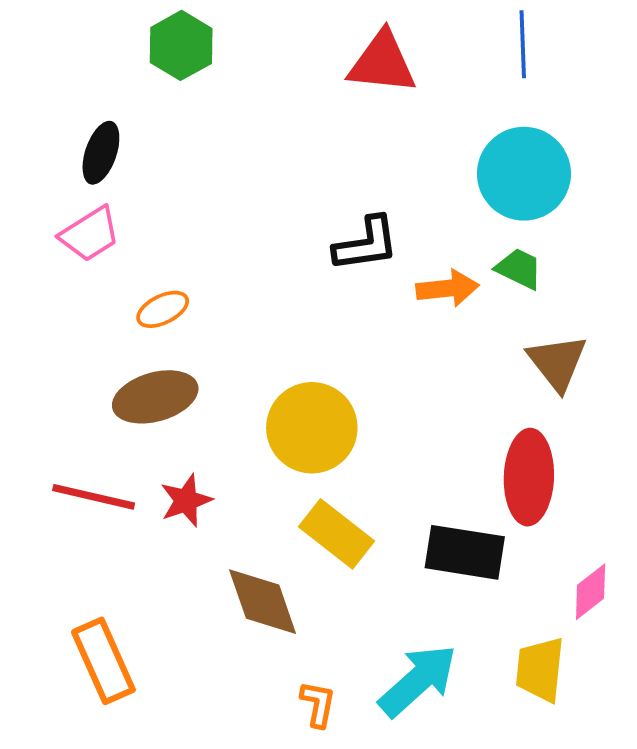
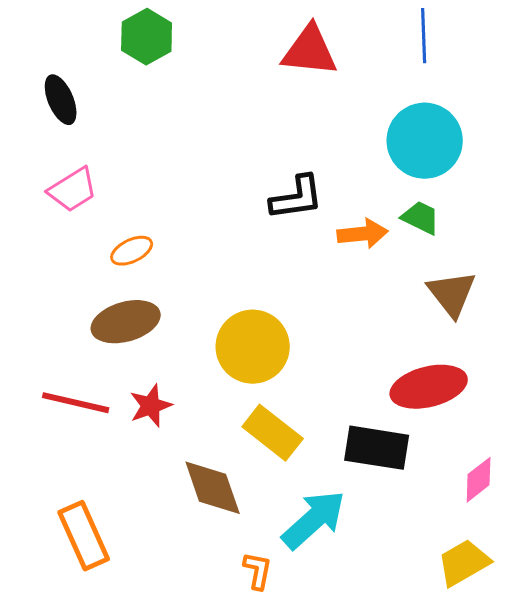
black ellipse: (101, 153) -> (61, 100), moved, turned -42
red ellipse: (529, 477) -> (429, 387), turned 74
yellow trapezoid: (540, 669) -> (464, 563), moved, turned 54
cyan arrow: (418, 681) -> (314, 520), moved

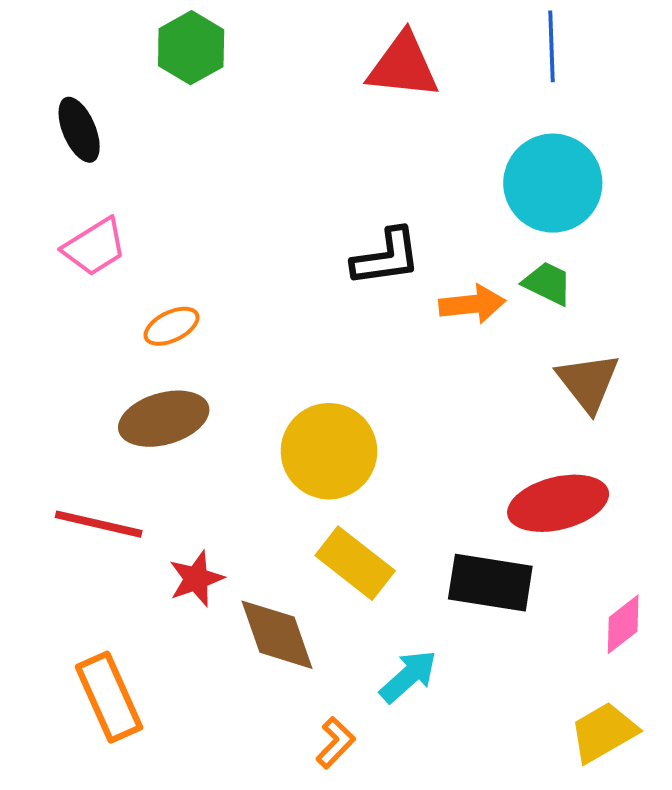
red star: (151, 406) -> (196, 579), moved
cyan arrow: (314, 520) -> (408, 676), size x0.7
orange L-shape: (258, 571) -> (335, 743), turned 33

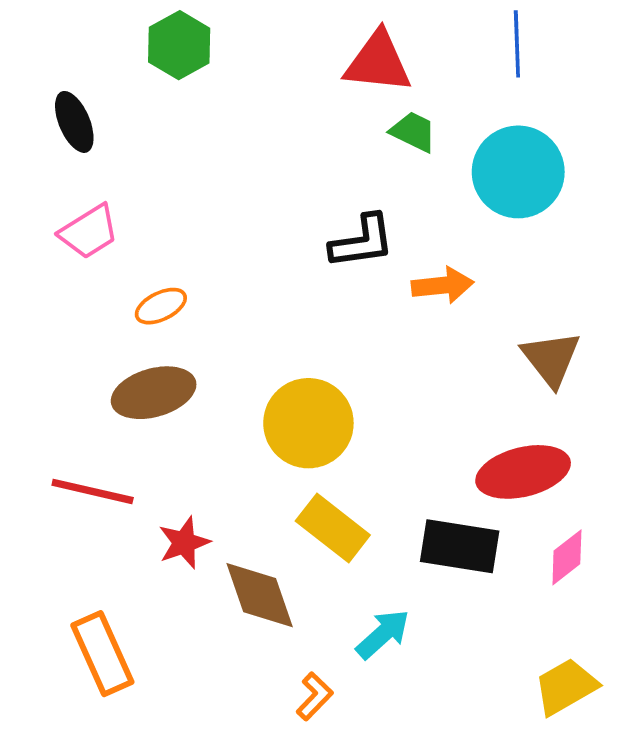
green trapezoid: (548, 283) -> (413, 132), moved
pink diamond: (623, 624) -> (567, 557), moved

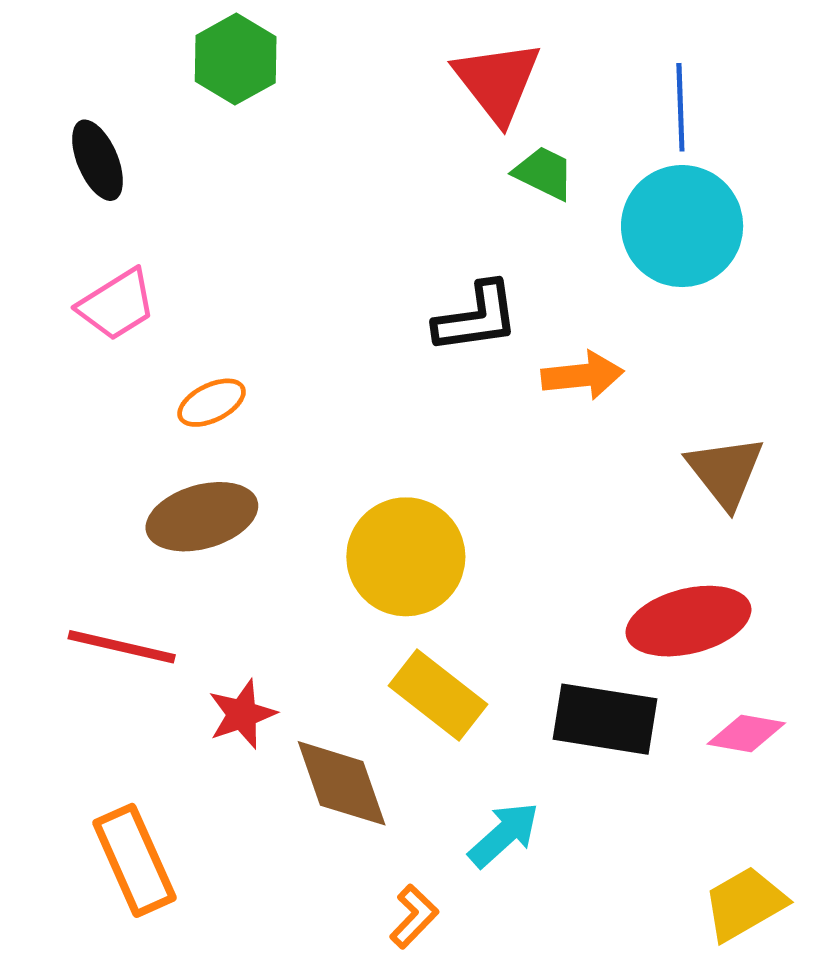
blue line: (517, 44) -> (680, 107), moved
red triangle: (378, 62) -> (497, 82), turned 46
pink diamond: (567, 557) -> (746, 733), turned 48

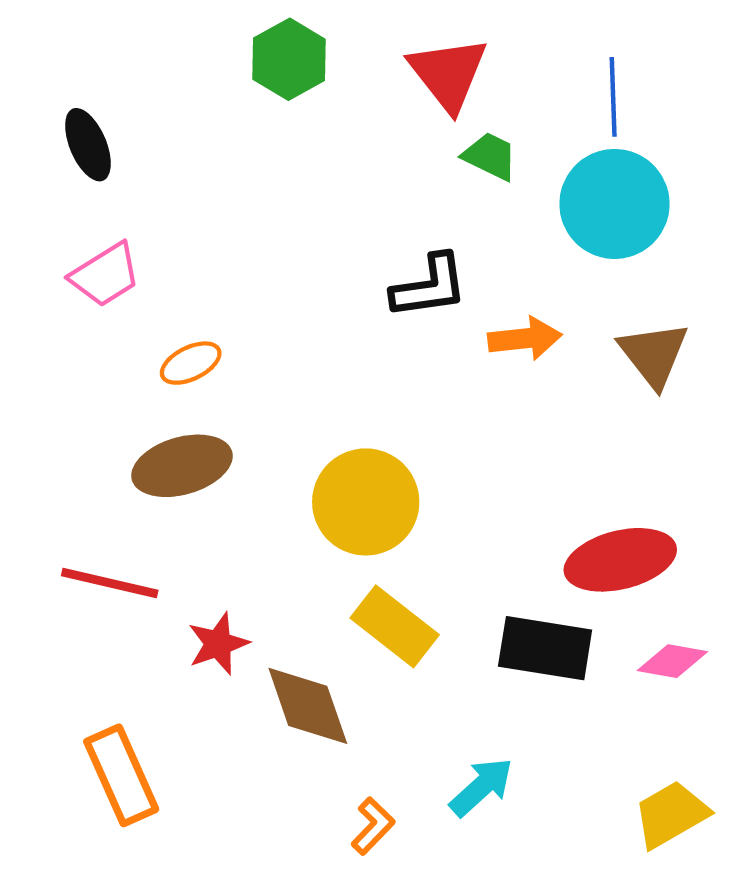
green hexagon: (236, 59) -> (289, 59), moved
brown triangle: (725, 472) -> (654, 354), moved
cyan arrow: (504, 835) -> (481, 787), moved

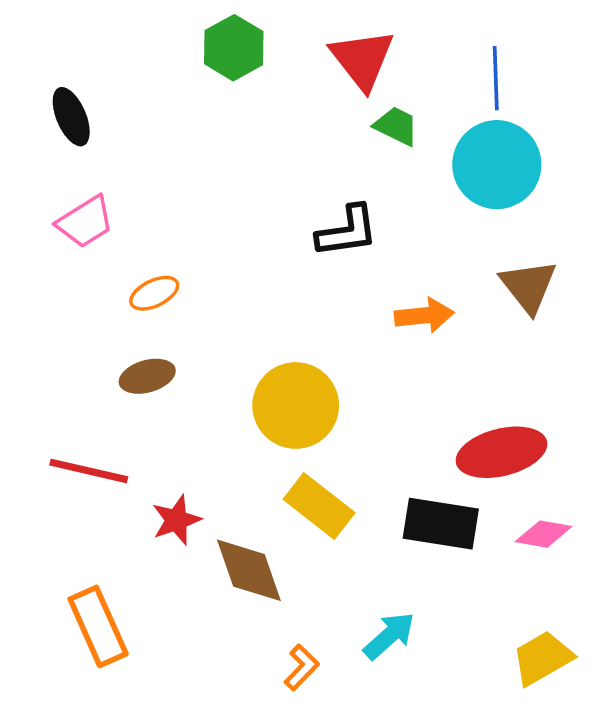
orange arrow: (525, 338) -> (424, 315), moved
brown ellipse: (182, 466) -> (147, 376), size x0.7

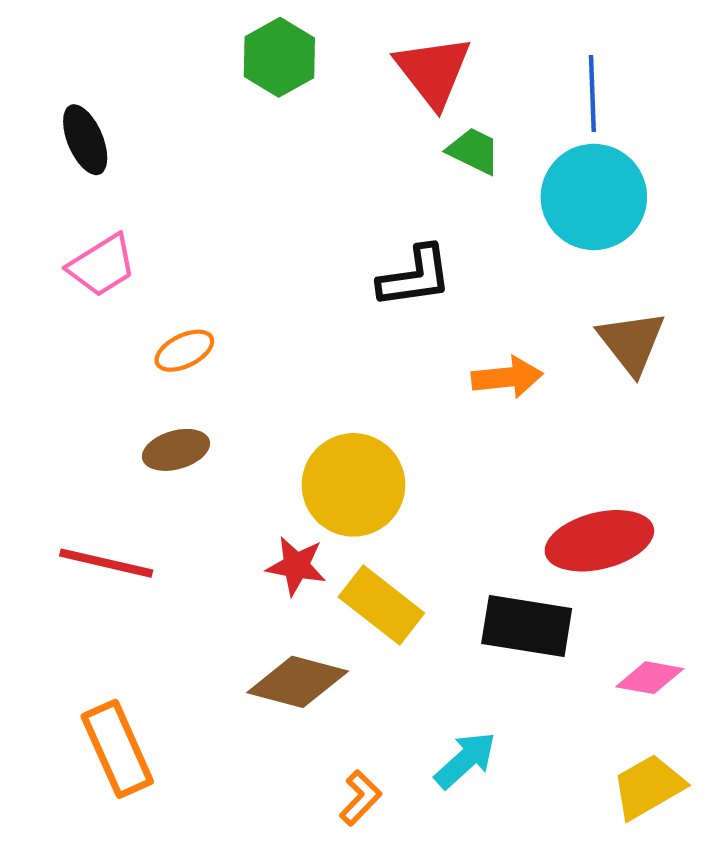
red star: (176, 520) -> (296, 566), moved, turned 30
pink diamond: (544, 534) -> (650, 678), moved
brown diamond: (249, 570) -> (298, 682), turned -56

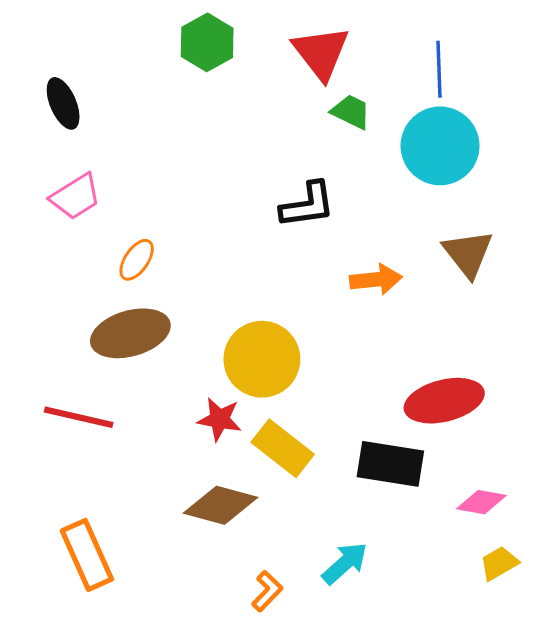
orange ellipse: (184, 351) -> (137, 260), turned -30
brown ellipse: (176, 450) -> (130, 333), size x1.6
yellow trapezoid: (648, 787) -> (499, 563), moved, size x0.7

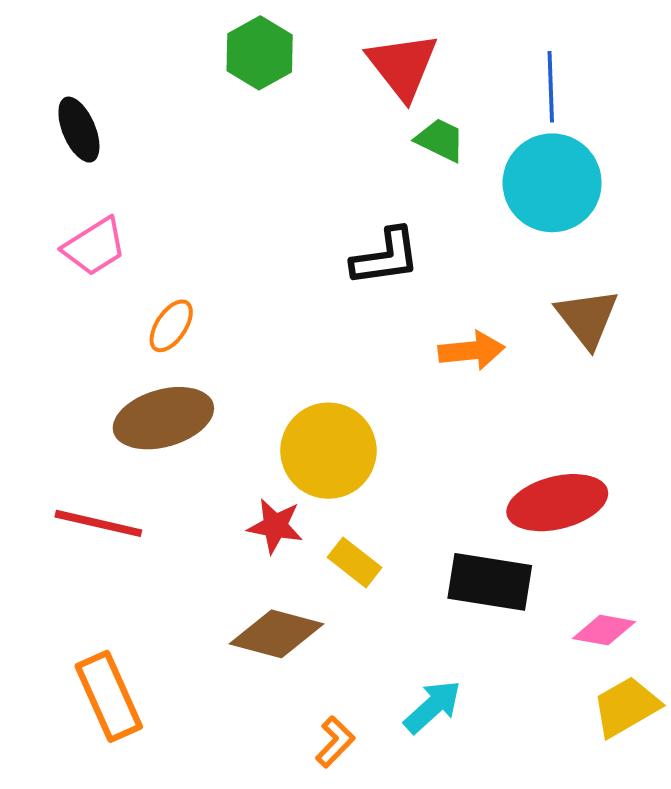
yellow rectangle: (283, 448) -> (354, 562), size x0.7
yellow trapezoid: (499, 563) -> (626, 707), size x1.4

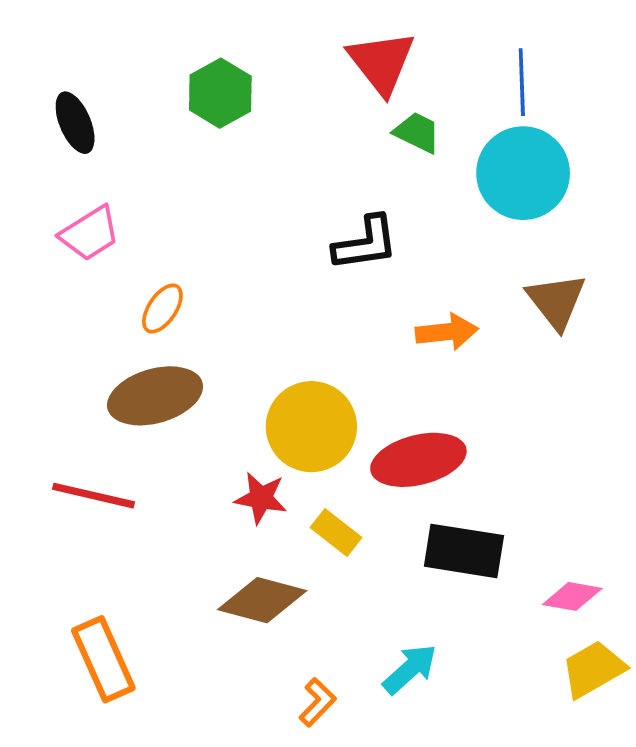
green hexagon: (260, 53) -> (220, 93), moved
red ellipse: (557, 503) -> (418, 460), moved

